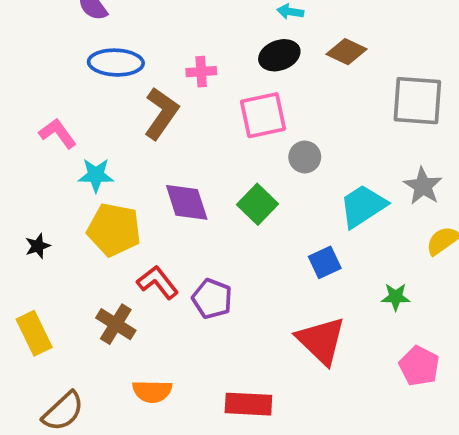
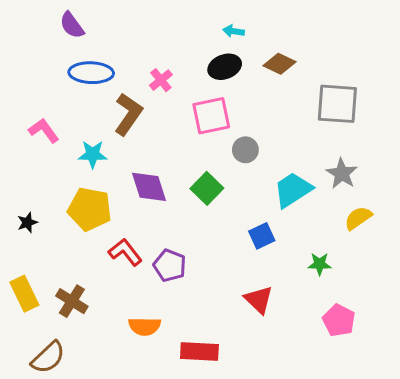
pink cross: (201, 72) -> (161, 80), turned -35
cyan star: (96, 175) -> (93, 154), moved
brown cross: (116, 324) -> (72, 301), moved
red triangle: (321, 340) -> (259, 300), size x0.7
orange semicircle: (152, 391) -> (145, 326), moved

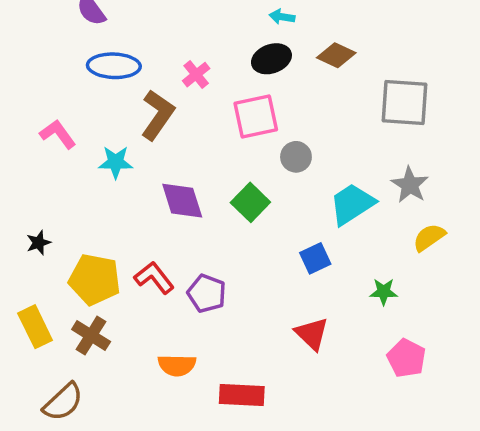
yellow pentagon: (90, 209) -> (95, 279), moved

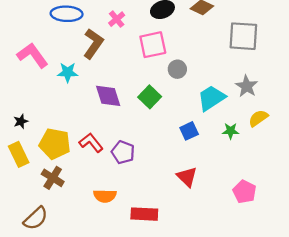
pink L-shape: (58, 134) -> (32, 55), size x1.4
green star: (384, 292) -> (231, 131), moved
yellow rectangle: (35, 327) -> (19, 154), moved

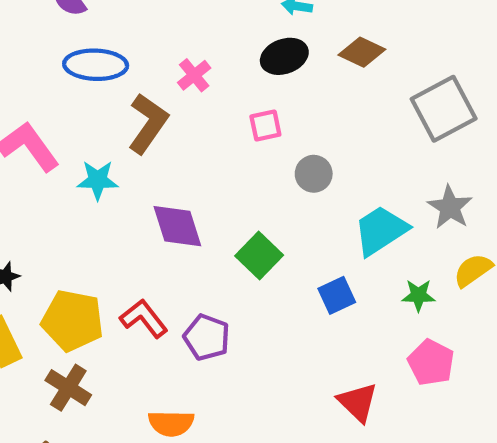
gray square: (243, 36) -> (444, 109), turned -32
pink square: (153, 45) -> (265, 126), size x0.6
green square: (150, 97) -> (259, 256), moved
red triangle: (187, 177) -> (358, 402), moved
pink pentagon: (244, 192) -> (431, 362), moved

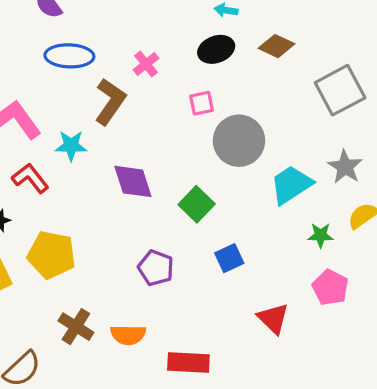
gray circle: (314, 174) -> (239, 141), size x1.8
blue square: (337, 295) -> (229, 258), moved
red L-shape: (144, 318) -> (30, 178), moved
brown cross: (68, 388) -> (76, 327), moved

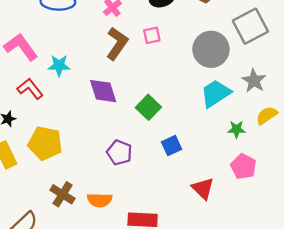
brown L-shape: (110, 102) -> (117, 44), moved
gray circle: (239, 141) -> (211, 49), moved

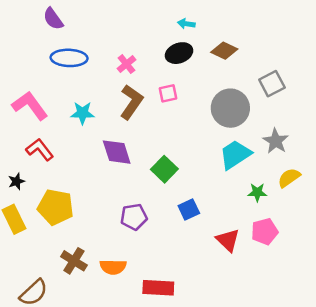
gray square: (250, 26) -> (272, 84), size x0.7
cyan star: (59, 66) -> (82, 113), moved
purple pentagon: (119, 153) -> (134, 217), turned -30
pink pentagon: (243, 166) -> (265, 232), turned 30
red triangle: (203, 188) -> (228, 240), moved

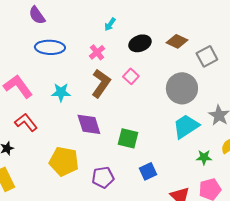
cyan arrow: (186, 24) -> (110, 24), moved, turned -64
gray square: (272, 84) -> (207, 56), moved
pink square: (168, 93) -> (131, 76), turned -35
green square: (164, 169) -> (128, 138), turned -30
yellow pentagon: (56, 207) -> (64, 161), moved

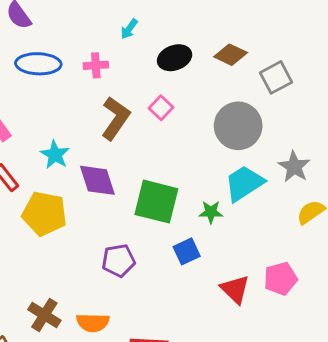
pink cross: (97, 52) -> (96, 65), moved, turned 35
cyan star: (61, 92) -> (55, 155), moved, turned 30
green square: (128, 138) -> (156, 202), size x1.4
green star: (204, 157) -> (211, 212), moved
yellow pentagon: (64, 161) -> (44, 214), moved

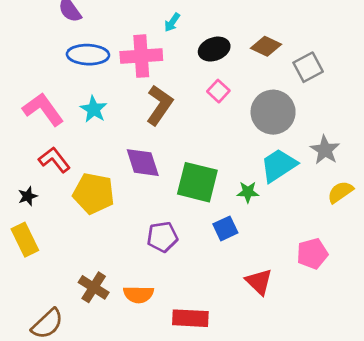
pink cross: (96, 65) -> (141, 56), size x1.8
pink square: (161, 108) -> (218, 91), moved
cyan star: (55, 155) -> (94, 109), moved
red triangle: (235, 289) -> (259, 282), moved

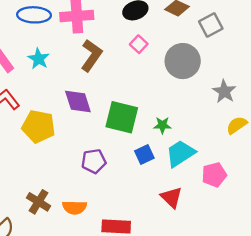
cyan trapezoid: (279, 165) -> (180, 153), moved

